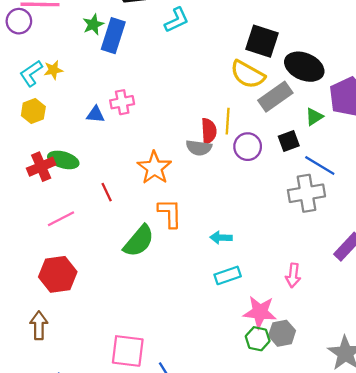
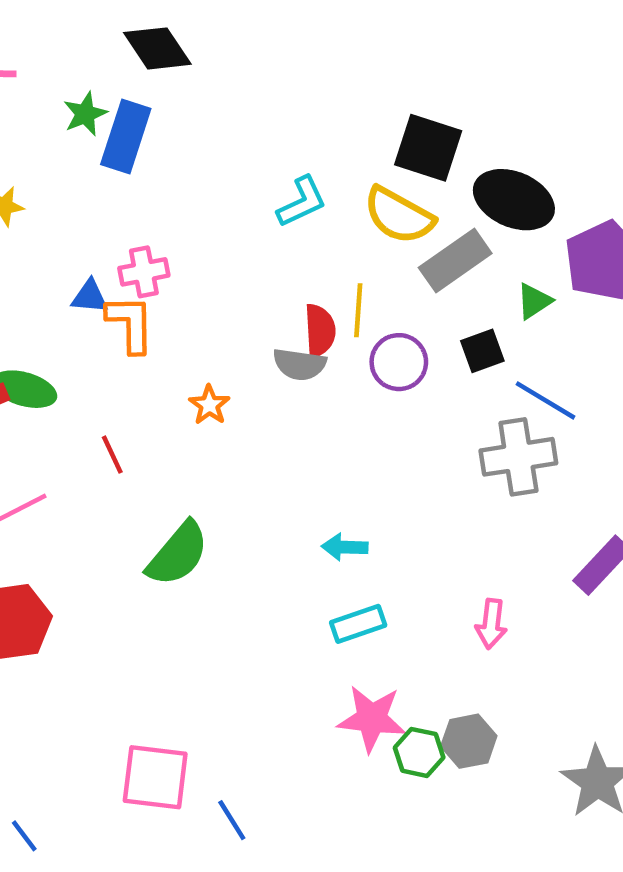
cyan L-shape: (177, 20) -> (302, 202), moved
orange star: (154, 168) -> (209, 405), size x0.6
orange L-shape: (170, 213) -> (130, 324), moved
pink star: (260, 312) -> (372, 719), moved

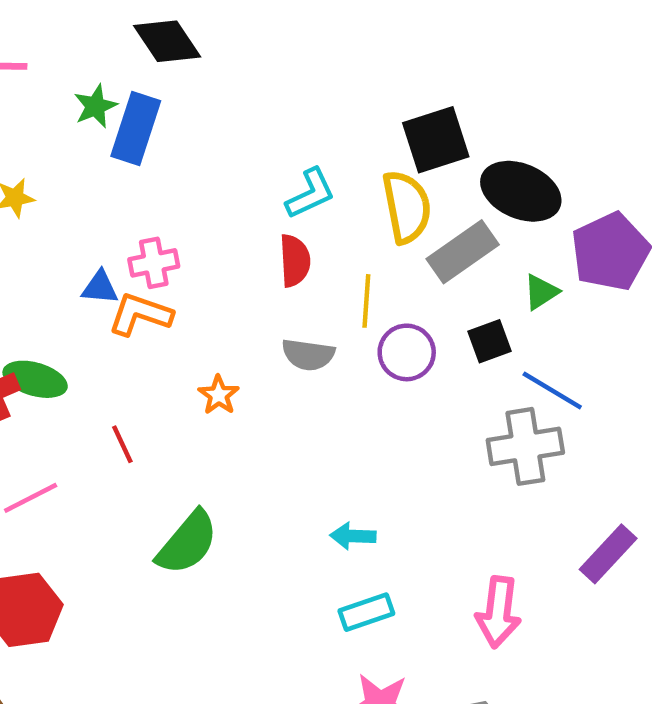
black square: (428, 148) -> (436, 140), turned -36
yellow semicircle: (399, 215) -> (407, 207), turned -130
orange L-shape: (130, 324) -> (140, 314), turned -70
red semicircle: (320, 330) -> (295, 261), moved
pink arrow: (491, 624) -> (498, 612), size x1.4

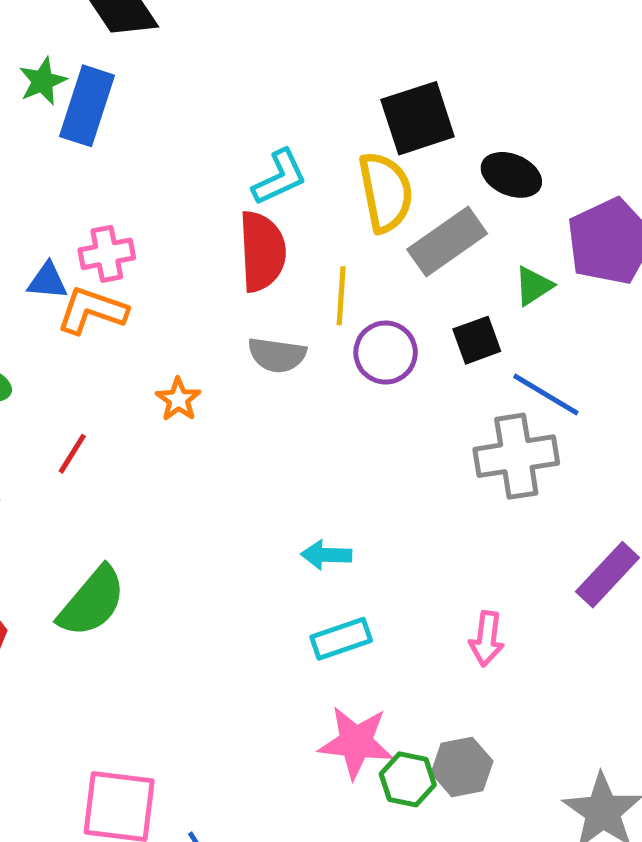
black ellipse: (521, 191) -> (511, 175), size x0.7
red semicircle: (295, 261) -> (262, 251), size x1.4
red line: (122, 444) -> (72, 454), turned 57
green semicircle: (187, 543) -> (92, 602), moved
pink arrow: (498, 612) -> (487, 639), size x0.7

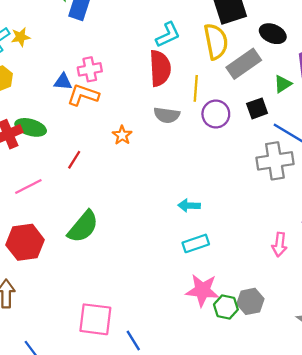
pink arrow: (487, 639) -> (279, 245), moved

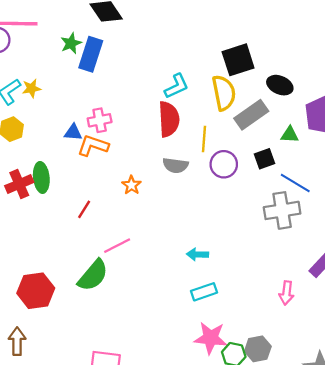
green triangle: (283, 84) -> (290, 135), turned 36
green ellipse: (31, 127) -> (41, 177), turned 68
pink line: (28, 187) -> (117, 246), moved

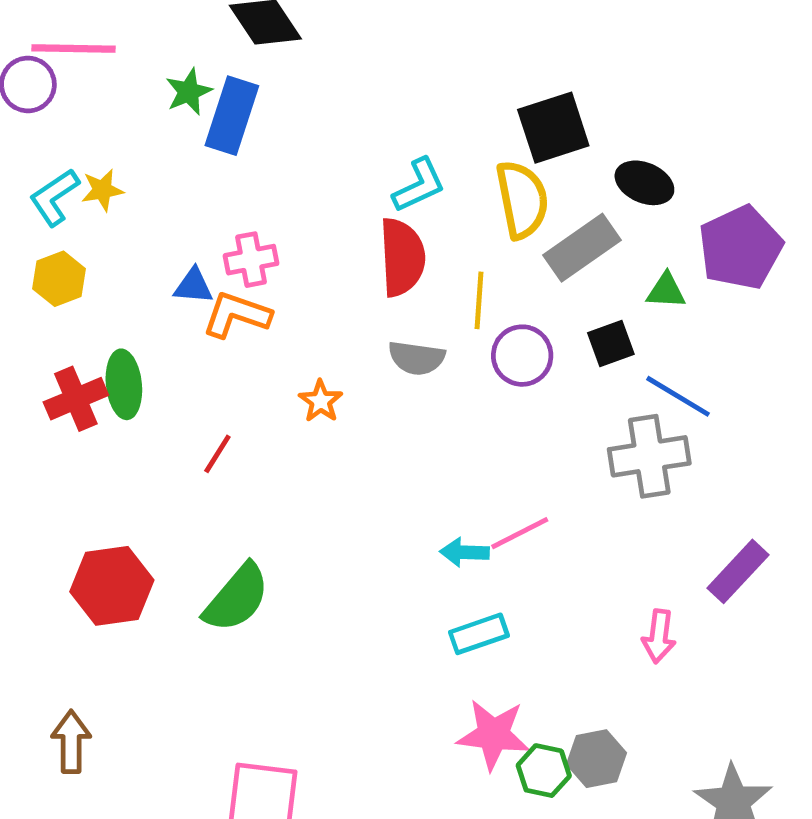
pink line: (117, 246) -> (520, 533), moved
red hexagon: (36, 291) -> (112, 586), moved

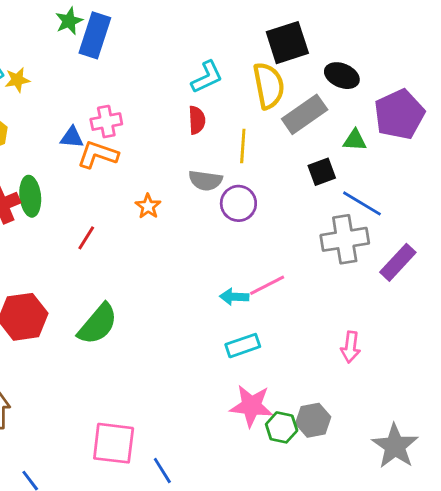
red semicircle: (402, 257) -> (197, 120), size x0.6
purple circle: (522, 356) -> (238, 203), moved
purple rectangle: (738, 571) -> (398, 262), moved

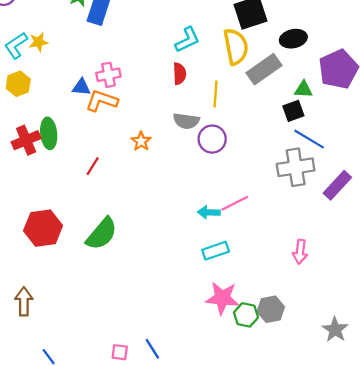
black ellipse: (342, 76) -> (293, 39), turned -35
black square: (322, 172) -> (293, 111), moved
pink square: (114, 443) -> (120, 352), moved, size x0.5
gray star: (395, 446) -> (335, 330), size x0.7

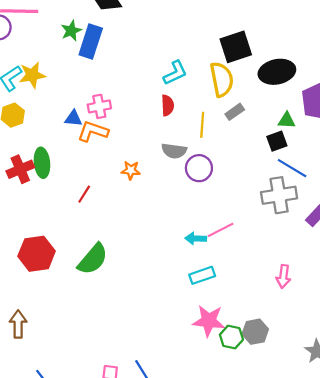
black ellipse: (293, 39) -> (277, 72), size x1.4
yellow star: (39, 42) -> (32, 75), size x1.4
gray rectangle: (264, 69) -> (235, 112), moved, size x0.6
orange star: (141, 141) -> (131, 170), turned -30

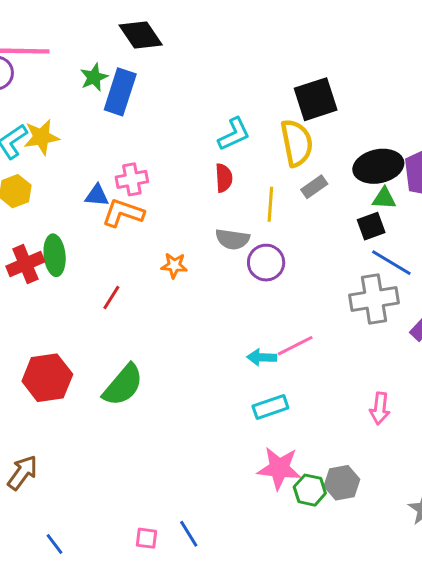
black ellipse: (277, 72) -> (378, 166), moved
brown arrow: (18, 324) -> (22, 473), turned 36

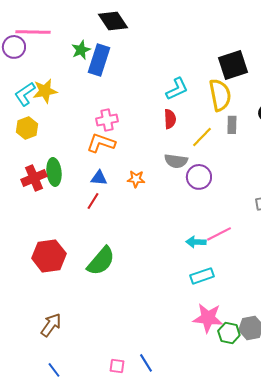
gray rectangle: (314, 187) -> (232, 125), turned -54
blue triangle: (97, 195) -> (99, 178), moved
yellow line: (270, 204) -> (202, 137), turned 40
brown arrow: (22, 473) -> (51, 325), moved

